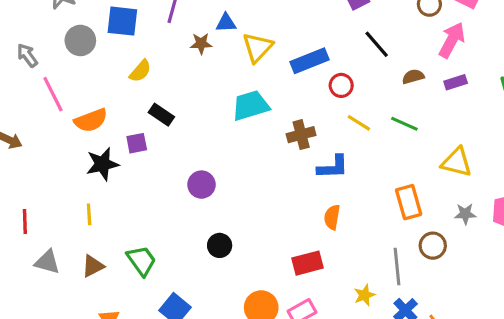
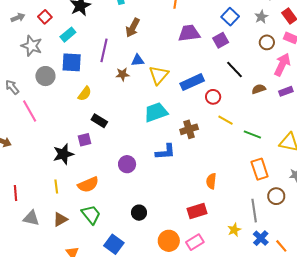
orange semicircle: (91, 120) -> (88, 185), moved
green line: (404, 124) -> (252, 134), moved
blue L-shape: (333, 167) -> (165, 152), moved
black circle: (220, 245) -> (139, 213), moved

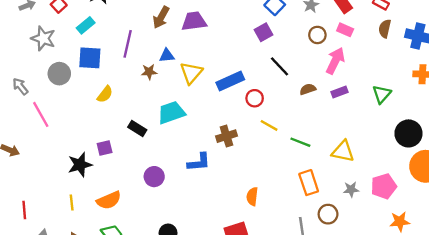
purple trapezoid: (189, 33) -> (194, 21), moved
cyan trapezoid: (156, 112) -> (171, 113), moved
black rectangle: (99, 121) -> (137, 129), moved

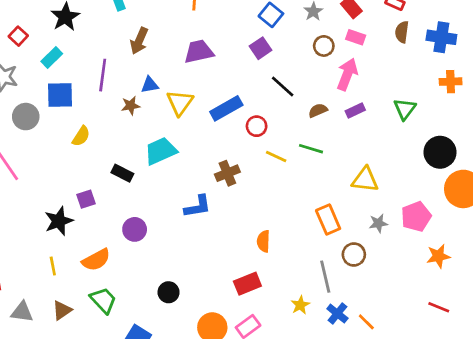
purple trapezoid: (194, 21) -> (199, 52), moved
green line: (300, 142) -> (311, 149), moved
purple circle: (154, 177) -> (135, 229), moved

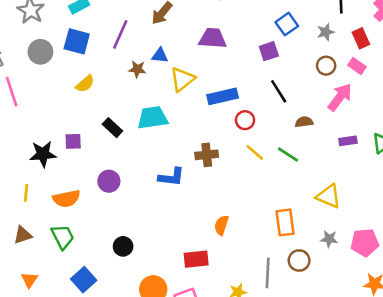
purple rectangle: (355, 111) -> (348, 141), moved

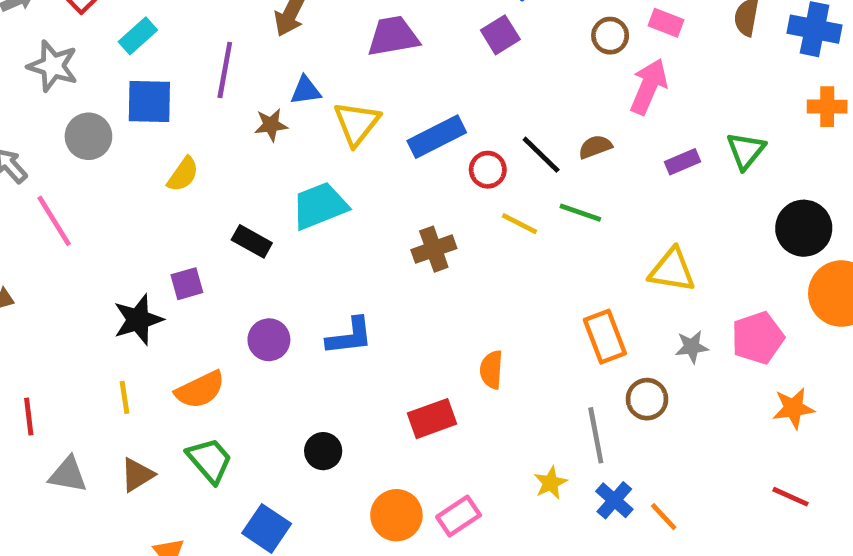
black line: (279, 91) -> (541, 155), moved
blue L-shape: (171, 177) -> (350, 336), moved
red rectangle: (196, 259) -> (432, 419), moved

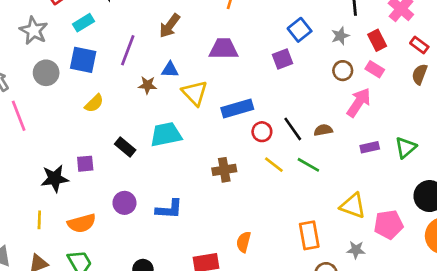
yellow triangle: (357, 123) -> (195, 93), turned -32
pink pentagon: (758, 338) -> (389, 225), moved

